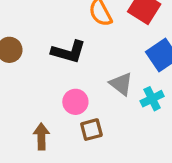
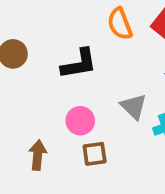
black L-shape: (69, 52) -> (79, 64), turned -32

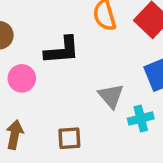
pink circle: (80, 121) -> (22, 78), moved

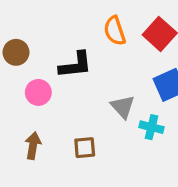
cyan cross: (141, 119) -> (151, 127), turned 30

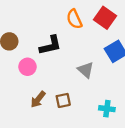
cyan cross: (151, 127) -> (107, 109), moved
brown arrow: (33, 146) -> (38, 99), moved, turned -144

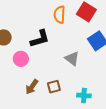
orange semicircle: (74, 19) -> (59, 15), turned 30
cyan cross: (107, 109) -> (84, 96), moved

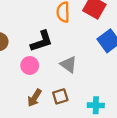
pink circle: (21, 59) -> (30, 65), moved
gray triangle: (72, 59) -> (69, 64), moved

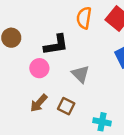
brown square: (60, 96) -> (66, 106), turned 35

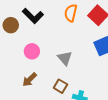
black L-shape: (56, 45) -> (33, 16), moved, turned 50
brown square: (66, 106) -> (60, 86), moved

